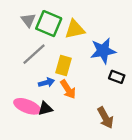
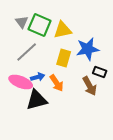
yellow rectangle: (63, 66) -> (64, 58), moved
pink ellipse: (27, 106) -> (21, 82), moved
black triangle: (45, 109) -> (37, 100), size x1.6
brown arrow: (105, 118) -> (90, 86), moved

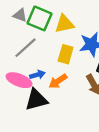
gray triangle: (22, 22) -> (20, 15), turned -32
orange arrow: (57, 83) -> (58, 81), turned 90

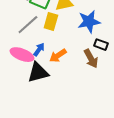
yellow rectangle: (66, 54) -> (51, 22), moved
blue arrow: (37, 75) -> (39, 50), turned -40

